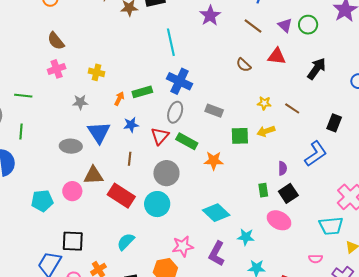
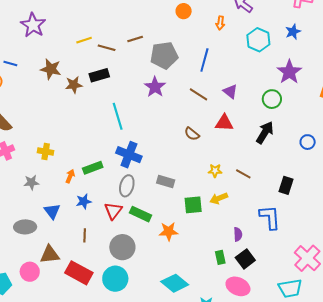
green circle: (308, 25) -> (272, 99), moved
blue triangle: (99, 132) -> (52, 211), size x0.7
blue L-shape: (316, 154) -> (270, 217), turned -56

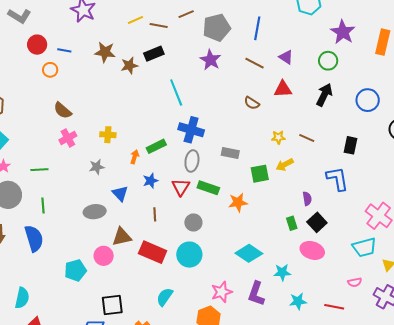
blue circle: (308, 142) -> (368, 100), size x1.5
gray circle: (122, 247) -> (193, 222), size x0.7

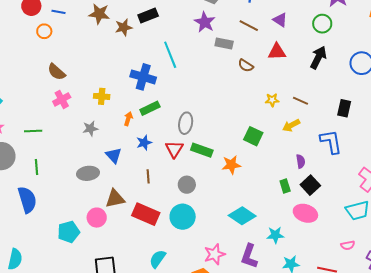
blue cross: (191, 130) -> (143, 77), moved
gray rectangle: (230, 153) -> (224, 43), moved
yellow arrow: (285, 165) -> (291, 125), moved
green square: (260, 174) -> (253, 136), turned 36

